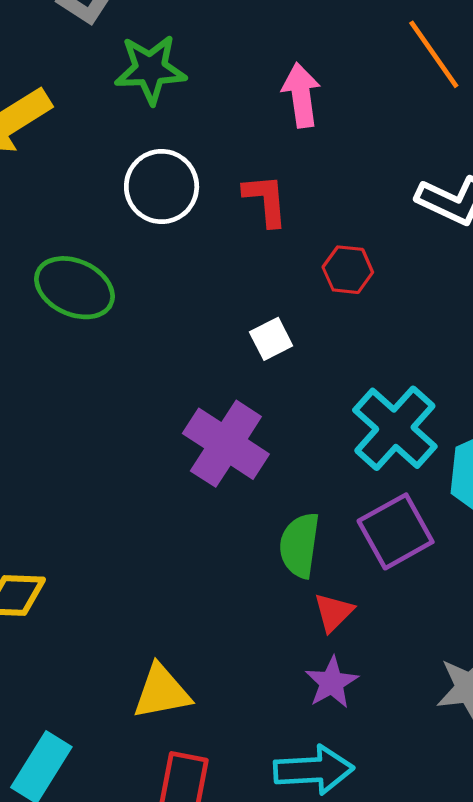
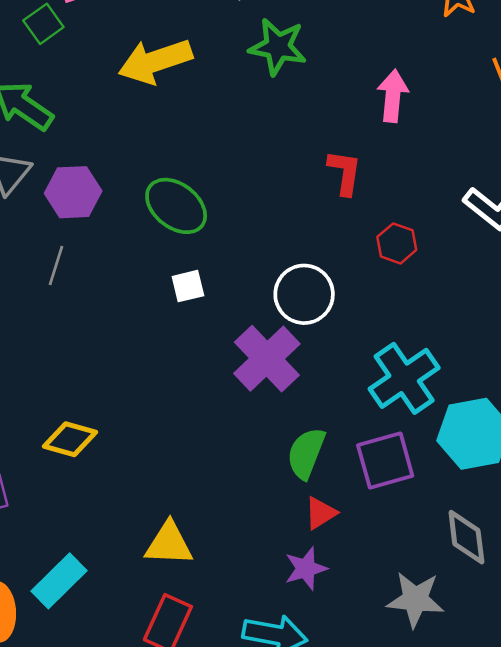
white circle: (162, 187) -> (304, 294), moved
white square: (271, 339) -> (188, 286), moved

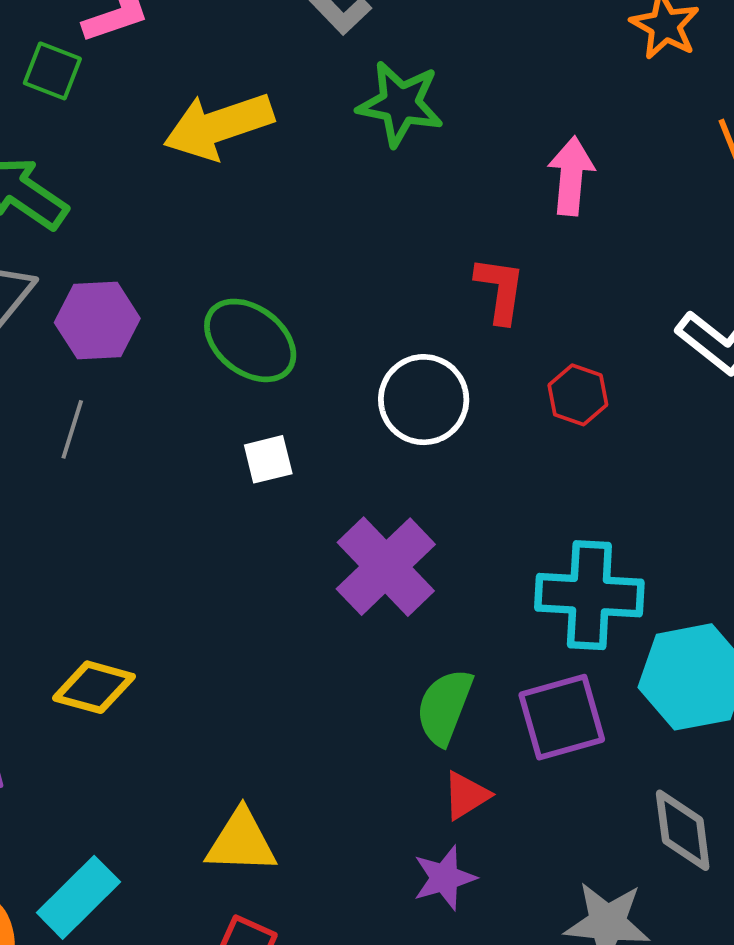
green square: (43, 24) -> (52, 71), turned -33
white circle: (304, 294) -> (424, 400), moved
cyan cross: (404, 378) -> (589, 595), turned 38

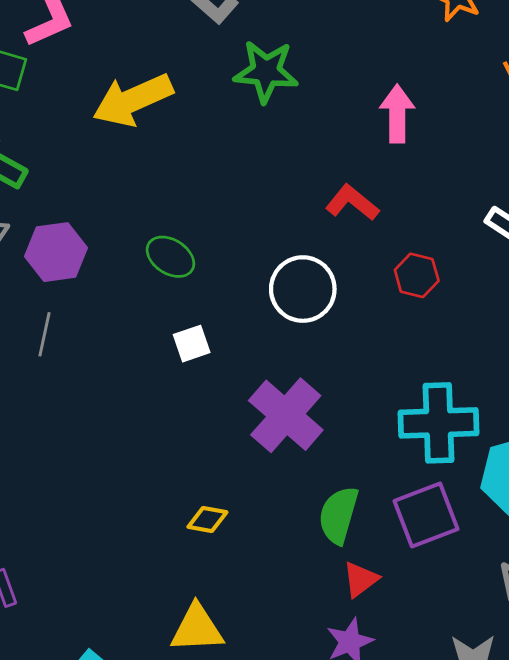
red L-shape: (500, 290) -> (352, 203), turned -54
green ellipse: (250, 340) -> (170, 257), size x0.7
yellow diamond: (94, 687) -> (207, 519), moved, size x0.7

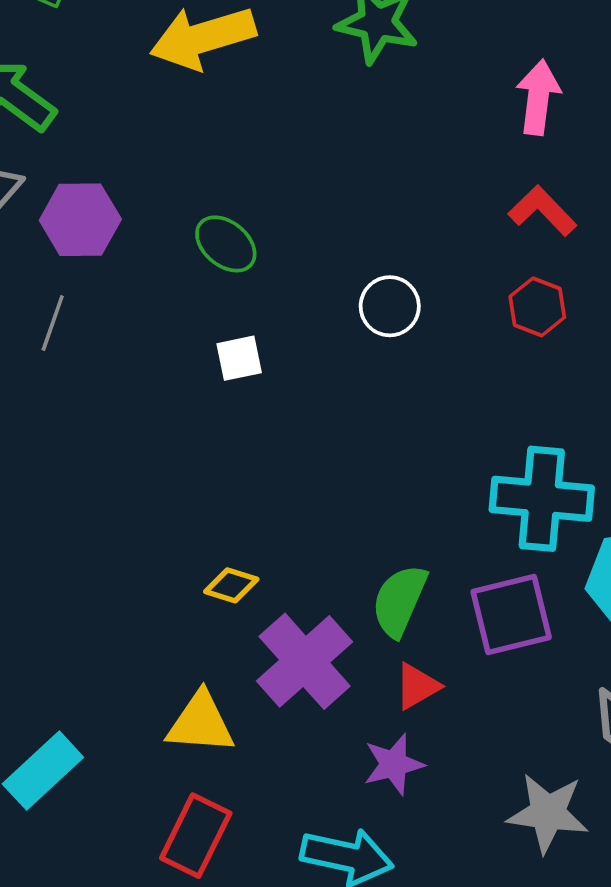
red L-shape: (352, 203) -> (542, 211), moved
white circle: (303, 289) -> (390, 306), size x0.7
purple cross: (286, 415) -> (305, 661), moved

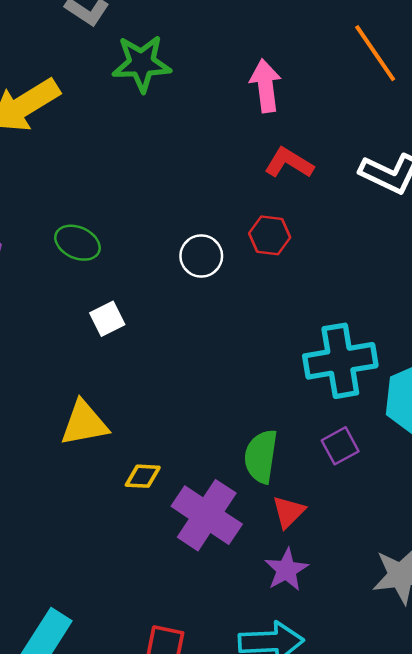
red hexagon: (537, 307) -> (270, 235), moved
purple square: (511, 614) -> (340, 446), size x0.6
yellow triangle: (200, 723) -> (84, 423), moved

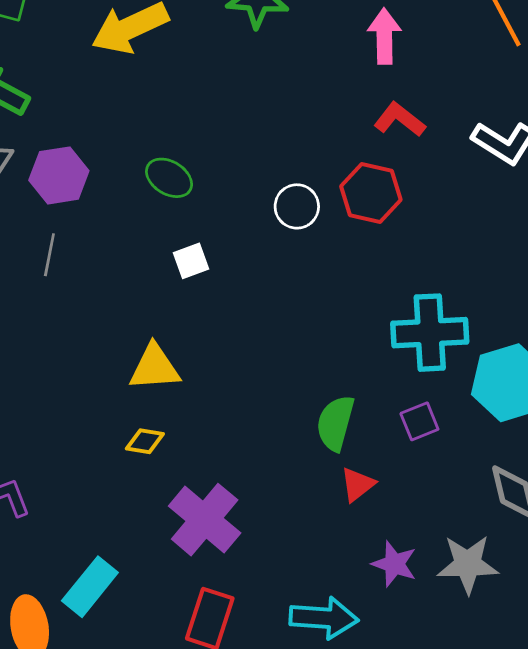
red hexagon: (270, 235) -> (371, 193), size x1.4
yellow diamond: (143, 476) -> (145, 441), moved
purple cross: (207, 515) -> (205, 520), moved
purple star: (286, 570) -> (394, 564), moved, turned -30

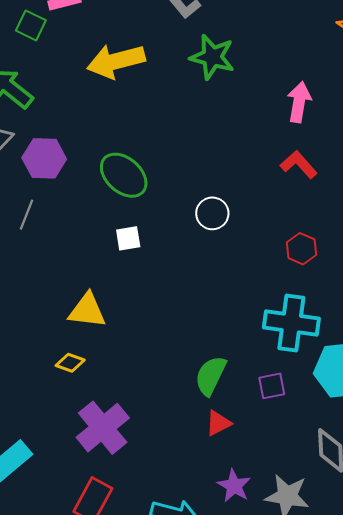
green ellipse: (169, 178) -> (124, 175), size x1.4
red hexagon: (371, 193) -> (301, 249), moved, size x0.7

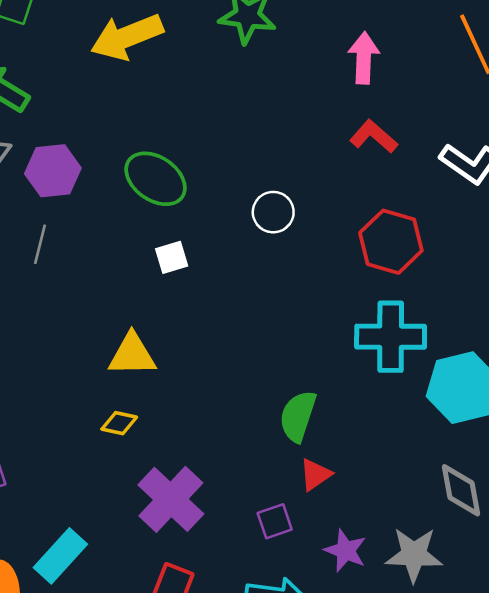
red hexagon: (301, 249) -> (391, 242), size x1.6
purple square: (272, 386) -> (275, 521), moved

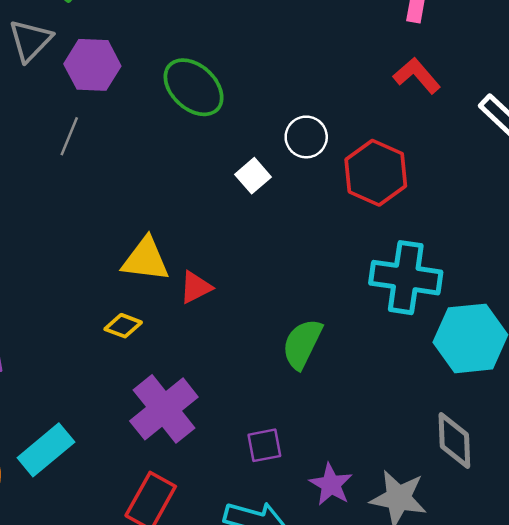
red hexagon: (391, 242) -> (376, 173), moved
white square: (172, 257) -> (253, 176), moved, turned -32
red triangle: (315, 474) -> (196, 287), moved

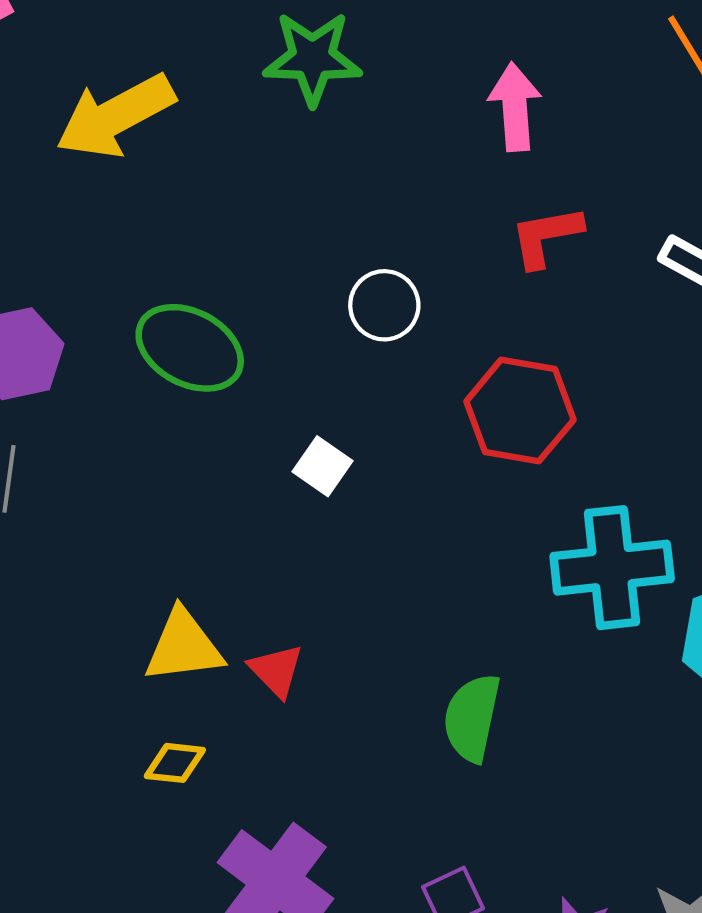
red L-shape: (417, 76) -> (546, 236), turned -45
white circle: (306, 137) -> (384, 305), moved
red triangle: (196, 287) -> (276, 670), turned -33

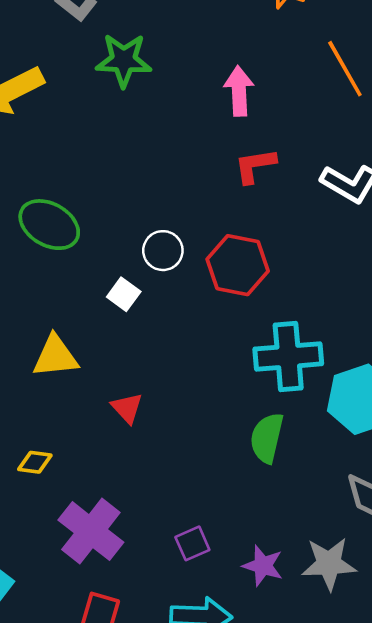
white circle: (384, 305) -> (163, 251), moved
yellow triangle: (184, 646) -> (55, 356), moved
red triangle: (276, 670) -> (127, 408), moved
green semicircle: (472, 718) -> (267, 438), moved

